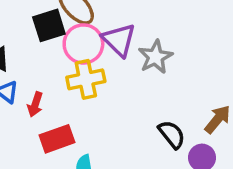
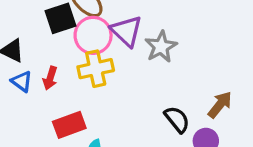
red arrow: (35, 104) -> (50, 78), moved

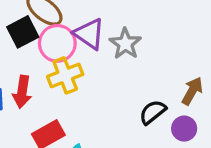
red arrow: (50, 78) -> (22, 92), size x1.4
black semicircle: (177, 119) -> (153, 112), turned -80

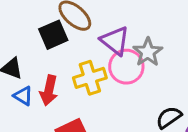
pink circle: (57, 43) -> (126, 67), moved

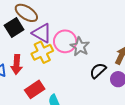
purple triangle: (115, 41) -> (42, 33), moved
gray star: (148, 52) -> (80, 47), moved

